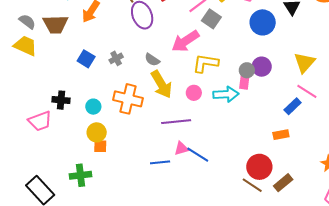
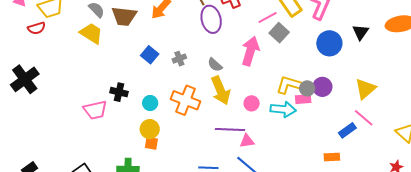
pink arrow: (185, 41) -> (250, 51), turned 132
yellow L-shape: (205, 63) -> (289, 85), moved
pink rectangle: (244, 81) -> (303, 99), turned 70
pink triangle: (181, 148) -> (247, 141), moved

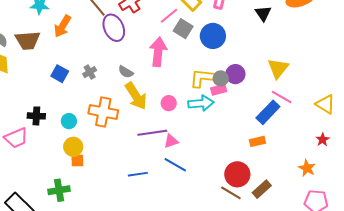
blue circle: (329, 43) -> (213, 36), moved
blue rectangle: (347, 130) -> (268, 112), size x1.4

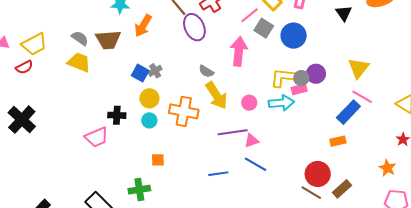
gray cross: (90, 72) -> (155, 71), moved
yellow circle: (73, 147) -> (149, 98), moved

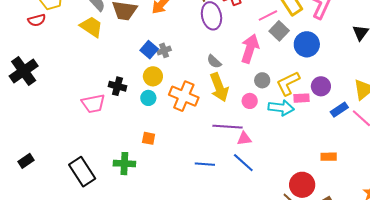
yellow L-shape: (283, 78) -> (288, 83), turned -44
gray circle: (301, 78) -> (262, 80), moved
blue rectangle: (348, 112) -> (339, 110), moved, size x0.7

